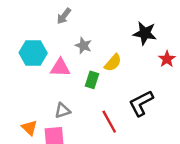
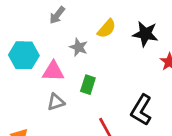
yellow semicircle: (113, 63) -> (107, 29), moved
black L-shape: (141, 103) -> (141, 110), turned -32
gray triangle: (63, 111) -> (56, 102), moved

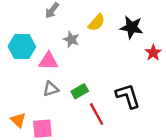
green rectangle: (88, 85) -> (80, 91), moved, turned 42
black L-shape: (141, 110) -> (128, 96), turned 132

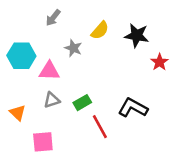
black L-shape: (128, 96) -> (133, 108), turned -44
orange triangle: (18, 120) -> (18, 113), moved

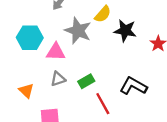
black star: (137, 35) -> (125, 31), moved
gray star: (73, 48) -> (78, 31), size x1.6

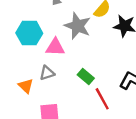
gray triangle: (58, 79) -> (47, 73), moved
green rectangle: (86, 81) -> (86, 77), turned 70

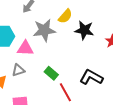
gray star: (78, 26) -> (44, 30), turned -30

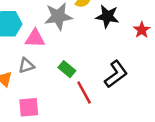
black L-shape: (91, 77) -> (116, 74), turned 115

